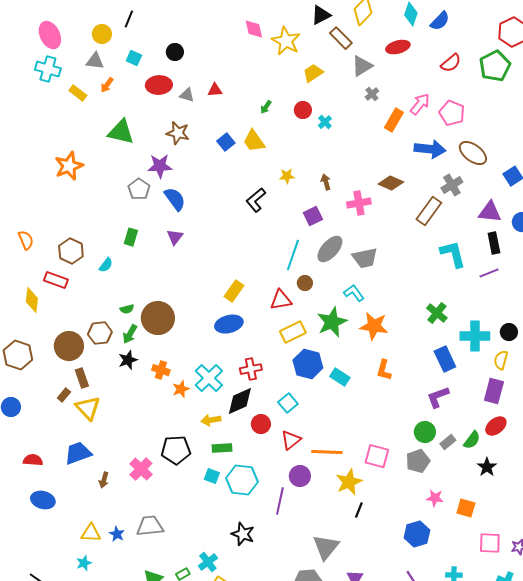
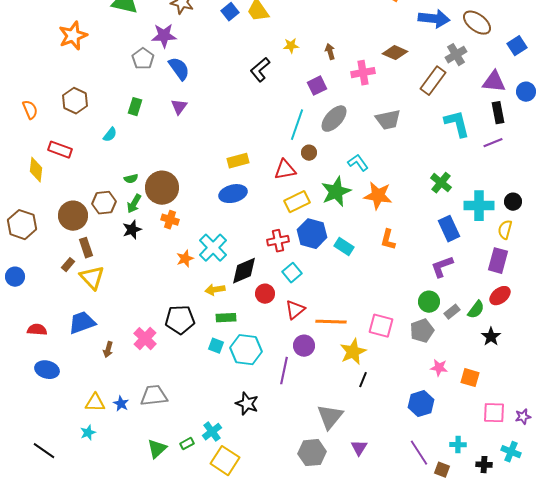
brown hexagon: (71, 251) -> (75, 101), moved
gray trapezoid: (365, 258) -> (388, 120), moved
yellow rectangle: (234, 291) -> (238, 161), turned 40
red cross: (251, 369) -> (278, 241), moved
orange cross: (161, 370) -> (170, 220), moved

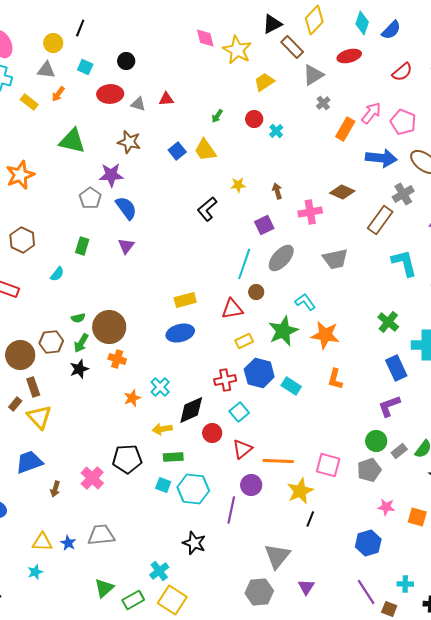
yellow rectangle: (297, 202) -> (244, 341), size x0.7
cyan cross: (213, 248) -> (160, 387), size x0.7
green rectangle: (187, 444) -> (133, 600), moved, size x1.5

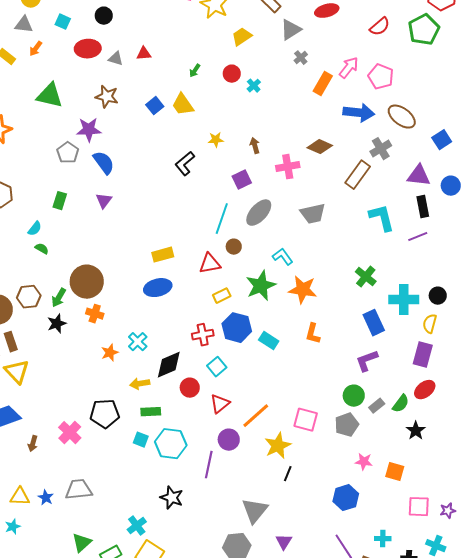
green semicircle: (78, 318) -> (42, 249), moved, turned -136
orange line: (278, 461) -> (256, 416), turned -44

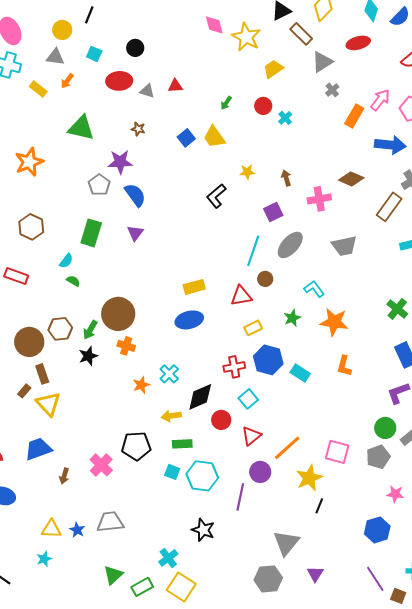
brown star: (107, 97) -> (138, 129), size x0.6
green rectangle: (60, 201) -> (91, 233), size x1.5
green star: (261, 286) -> (292, 318), size x0.6

